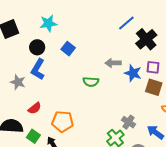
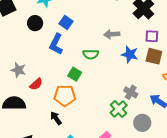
blue L-shape: (38, 69) -> (56, 44), moved
blue star: (133, 73) -> (130, 54), moved
gray star: (18, 82) -> (18, 70), moved
green square: (33, 136) -> (75, 74), moved

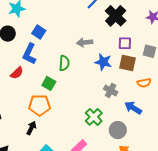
green semicircle: (91, 54) -> (64, 63), turned -84
red semicircle: (36, 84) -> (17, 73), moved
gray cross: (131, 92) -> (111, 90), moved
black arrow: (56, 118) -> (31, 128), turned 64

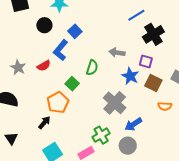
purple square: (125, 43) -> (146, 61), moved
gray cross: (111, 90) -> (115, 103), moved, size x1.6
orange pentagon: (40, 105) -> (58, 102), turned 30
blue arrow: (133, 108) -> (133, 124), moved, turned -78
green cross: (94, 117) -> (101, 135), moved

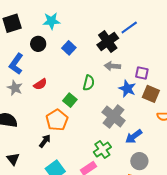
black cross: (153, 34) -> (108, 42), moved
blue L-shape: (61, 50) -> (16, 64), moved
gray circle: (128, 146) -> (139, 161), moved

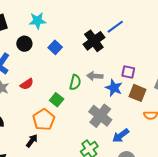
gray arrow: (112, 66) -> (95, 76), moved

